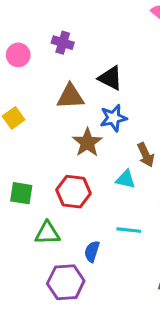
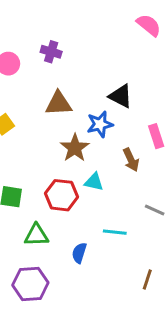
black triangle: (110, 78) -> (121, 96), moved
cyan triangle: (126, 179) -> (94, 182), moved
purple hexagon: (66, 282) -> (30, 284), moved

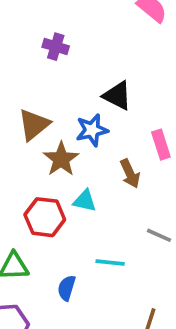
purple cross: (51, 52) -> (56, 47), moved
brown triangle: (59, 104) -> (34, 125), moved, turned -36

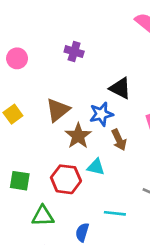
brown arrow: (130, 174) -> (119, 140), moved

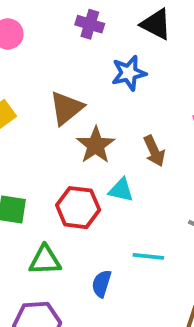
black triangle: (120, 88) -> (156, 24), moved
blue star: (101, 114) -> (129, 73), moved

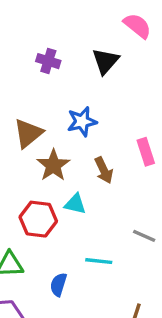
black triangle: (156, 24) -> (105, 61), turned 44
blue star: (129, 73) -> (82, 122), moved

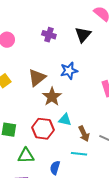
brown arrow: (104, 170) -> (84, 134), moved

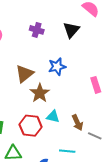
brown arrow: (84, 134) -> (77, 123), moved

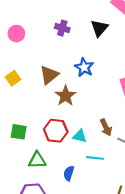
blue star: (57, 67) -> (84, 67), turned -30
cyan triangle: (53, 116) -> (80, 136), moved

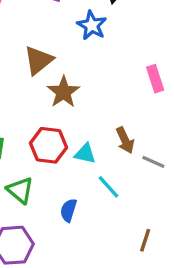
blue star: (84, 67) -> (92, 25), moved
cyan line: (95, 158) -> (108, 187), turned 42
green triangle: (37, 160) -> (20, 190), turned 42

